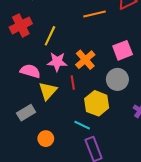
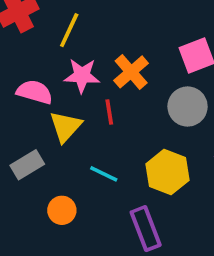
yellow hexagon: (97, 103) -> (167, 172), moved
cyan line: (82, 125) -> (104, 174), moved

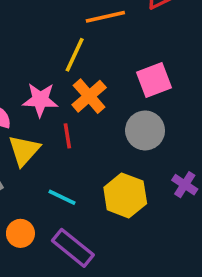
yellow line: (69, 30) -> (75, 55), moved
purple rectangle: (146, 229) -> (73, 248), moved, turned -30

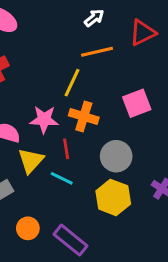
orange cross: (89, 96) -> (84, 116), turned -32
gray circle: (145, 130) -> (116, 156), moved
cyan line: (62, 197) -> (62, 178), moved

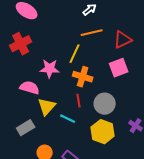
red triangle: (143, 33) -> (123, 40), moved
pink star: (44, 119) -> (50, 69), moved
red line: (66, 149) -> (79, 101), moved

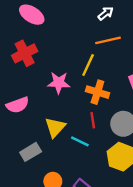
pink semicircle: (30, 88) -> (18, 105), moved, turned 144

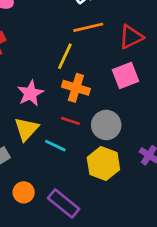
pink star: (59, 83) -> (31, 93), moved, turned -30
red line: (93, 120) -> (70, 121), turned -63

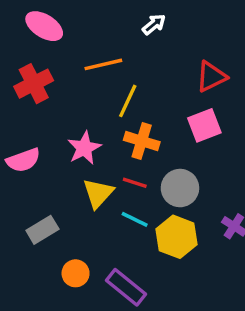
orange line: (88, 27) -> (103, 64), moved
yellow triangle: (26, 129) -> (98, 193), moved
cyan line: (55, 146) -> (135, 219), moved

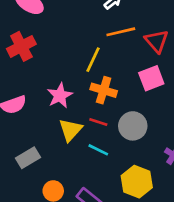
orange line: (103, 64) -> (121, 32), moved
red triangle: (211, 77) -> (157, 41), turned -45
yellow hexagon: (176, 237) -> (137, 182), moved

